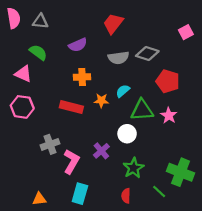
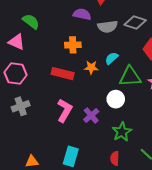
purple semicircle: (78, 45) -> (82, 14), moved, turned -144
gray cross: (50, 144) -> (21, 106), moved
pink L-shape: (71, 162) -> (65, 110), moved

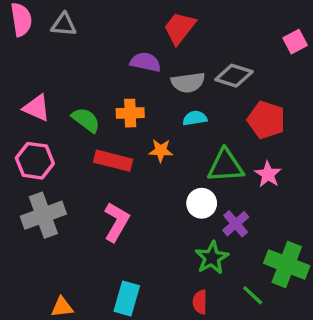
green semicircle: (31, 21) -> (86, 120), moved
cyan semicircle: (112, 58) -> (195, 118), moved, turned 32
gray cross: (21, 106) -> (43, 215), size x1.4
purple cross: (91, 115) -> (236, 224), moved

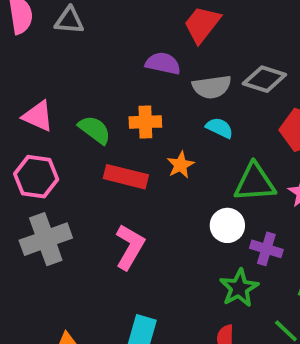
cyan semicircle: (195, 118) -> (220, 128), turned 35
orange star: (161, 151) -> (181, 165), turned -30
purple cross: (236, 224) -> (266, 249), turned -32

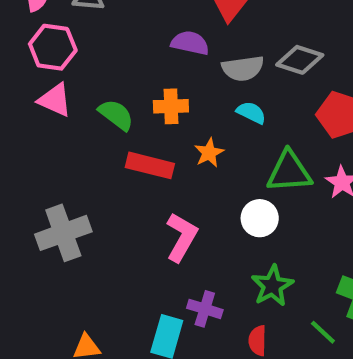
pink hexagon: (36, 177) -> (53, 47), moved
pink L-shape: (130, 247) -> (182, 237), moved
purple cross: (266, 249) -> (205, 309), moved

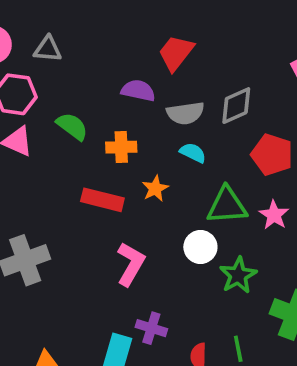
gray diamond: (300, 60) -> (236, 106), turned -42
green semicircle: (116, 115) -> (72, 126), moved
green star: (272, 286) -> (238, 275), moved
green line: (323, 332) -> (238, 349), moved, turned 36

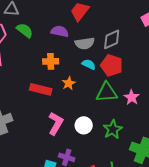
green semicircle: (72, 126) -> (25, 30), moved
red pentagon: (272, 155) -> (112, 65), moved
white circle: (200, 247) -> (84, 125), moved

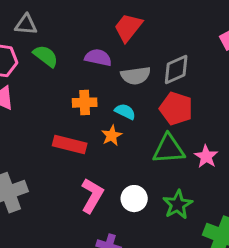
cyan semicircle: (89, 64) -> (125, 112), moved

